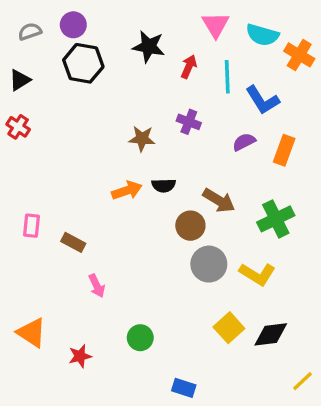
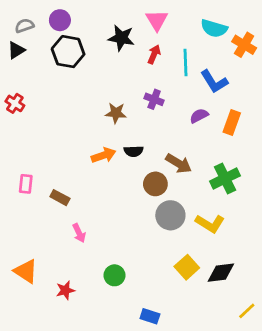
pink triangle: (216, 25) -> (157, 20), moved
black triangle: (20, 80) -> (16, 50), moved

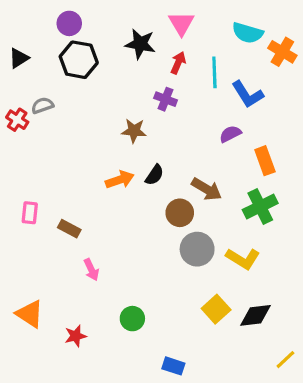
gray semicircle: (24, 26) -> (42, 105), moved
purple cross: (154, 99) -> (166, 99), moved
orange rectangle: (232, 123) -> (265, 161), moved, turned -40
black semicircle: (134, 151) -> (154, 175), turned -54

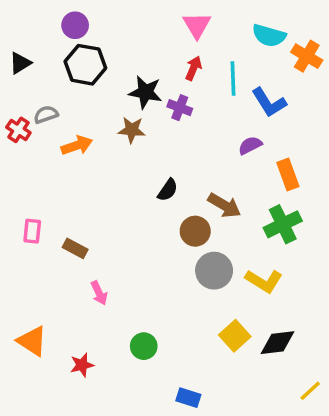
black star: (140, 44) -> (145, 92), moved
brown star: (134, 131) -> (132, 130), moved
orange arrow: (120, 180) -> (77, 145), moved

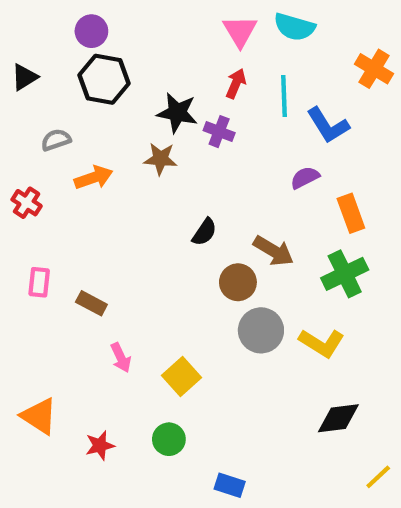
cyan semicircle: (269, 36) -> (294, 27), moved
red cross: (18, 130) -> (27, 203), moved
yellow square: (235, 336) -> (181, 376), moved
green circle: (144, 346) -> (169, 439), moved

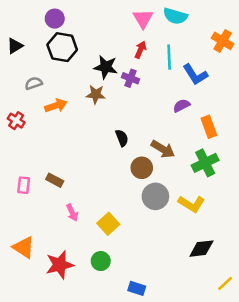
black semicircle: (204, 232) -> (122, 138), turned -56
pink rectangle: (39, 282) -> (24, 185), moved
red star: (100, 445) -> (60, 265), size x1.6

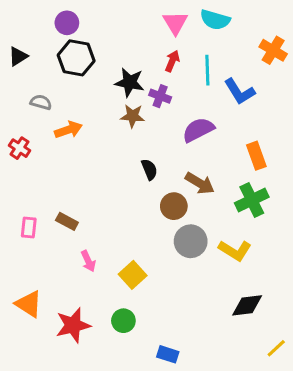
gray semicircle: (34, 83) -> (41, 102), turned 35
brown star: (96, 94) -> (133, 116), moved
purple semicircle: (182, 106) -> (198, 130), moved, size x1.5

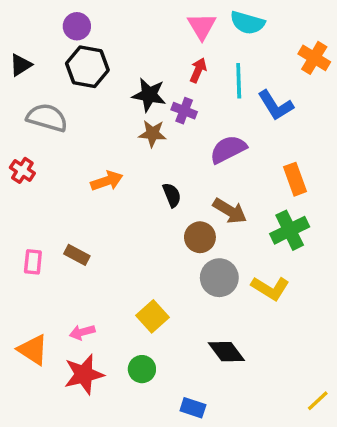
gray semicircle: (41, 102) -> (47, 118), size x1.6
orange arrow: (68, 130) -> (107, 181), moved
pink arrow: (88, 261) -> (82, 332), moved, turned 100
black diamond: (247, 305) -> (226, 352), moved, turned 60

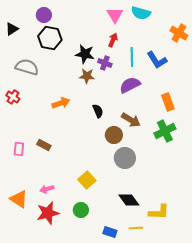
black triangle: (21, 65) -> (12, 29), moved
cyan line: (239, 81) -> (132, 57), moved
yellow L-shape: (270, 288) -> (159, 212), moved, turned -30
yellow line: (318, 401) -> (136, 228), moved, turned 40

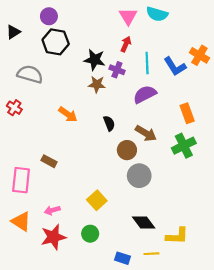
orange cross: (179, 33) -> (199, 55), moved
orange arrow: (61, 103) -> (68, 114), turned 54
pink rectangle: (19, 149) -> (21, 180), moved, size x1.6

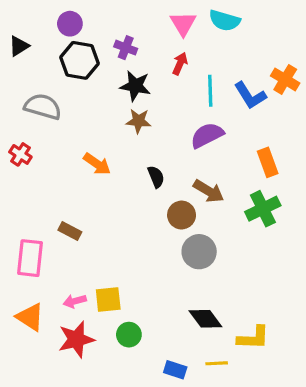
purple cross: (117, 70) -> (126, 48), moved
yellow square: (97, 200) -> (108, 300), moved, turned 36

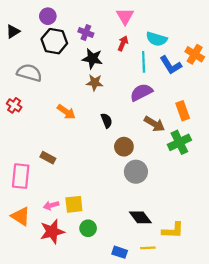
cyan semicircle: (225, 20) -> (157, 39), moved
brown arrow: (209, 191) -> (154, 124), moved

